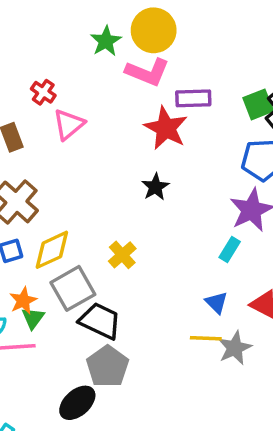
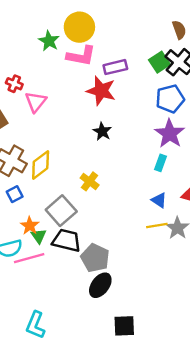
yellow diamond: (52, 250) -> (41, 165), moved
black trapezoid: (100, 321) -> (67, 240), moved
black ellipse: (77, 403) -> (100, 285), moved

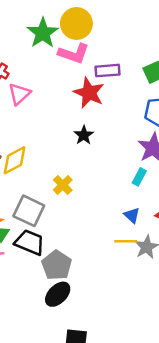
green star: (49, 41) -> (43, 33), size x1.4
gray square: (61, 211) -> (29, 211), turned -32

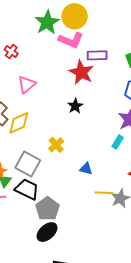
pink triangle: (19, 94) -> (27, 84), moved
blue triangle: (132, 215) -> (86, 169), moved, turned -32

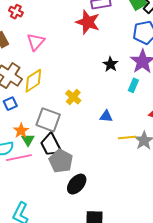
black star: (75, 106) -> (111, 64), moved
black trapezoid: (27, 189) -> (51, 145), turned -135
gray pentagon: (47, 209) -> (61, 161), moved

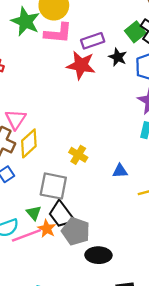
pink triangle: (36, 42) -> (16, 119), moved
black star: (111, 64) -> (118, 57), moved
orange star: (21, 131) -> (47, 229), moved
black ellipse: (77, 184) -> (98, 255), turned 60

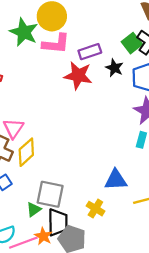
yellow cross: (78, 155) -> (95, 209), moved
blue triangle: (120, 171) -> (116, 180), size x1.5
green triangle: (34, 213) -> (34, 210), moved, turned 35
black trapezoid: (61, 215) -> (58, 222), turned -144

